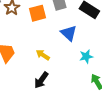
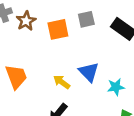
blue triangle: (69, 33) -> (89, 72), moved

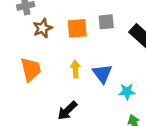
brown star: (26, 21) -> (43, 28), moved
yellow arrow: (62, 82) -> (75, 69), moved, turned 42

